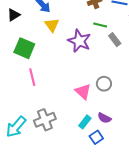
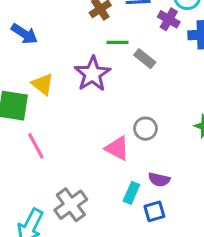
yellow triangle: (52, 25) -> (43, 84), moved
purple star: (79, 41) -> (92, 74), turned 30
blue square: (96, 137) -> (154, 211), turned 32

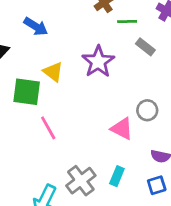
green line: (118, 42) -> (127, 21), moved
cyan rectangle: (131, 193) -> (117, 176), moved

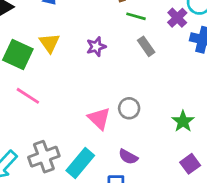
purple star: (98, 62) -> (96, 47), size x0.6
pink line: (48, 128) -> (28, 96), turned -45
cyan rectangle: (117, 176) -> (80, 163), size x1.5

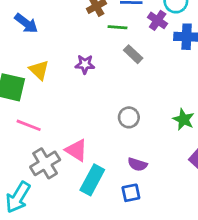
purple star: (96, 47) -> (85, 64), turned 30
pink triangle: (99, 118) -> (76, 150), moved
gray cross: (44, 157) -> (45, 163), moved

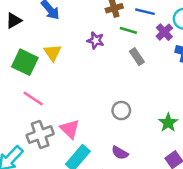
purple star: (85, 64) -> (96, 40), moved

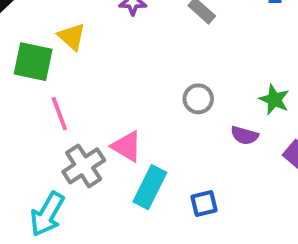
pink line: (33, 98) -> (59, 114), turned 50
purple semicircle: (120, 153) -> (244, 135), moved

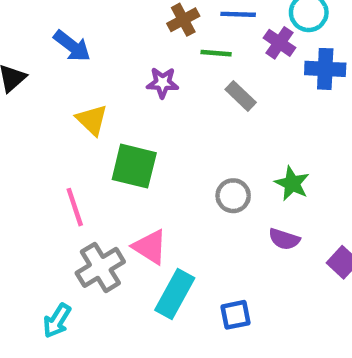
green square: (33, 62) -> (134, 166), moved
green star: (274, 100) -> (292, 183), moved
cyan arrow: (47, 214) -> (57, 321), size x0.7

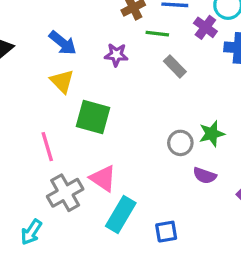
blue arrow: (72, 46) -> (63, 43), moved
green star: (292, 183) -> (212, 134), turned 30
gray circle: (233, 196) -> (180, 143), moved

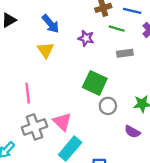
gray rectangle: (175, 66) -> (125, 53), turned -63
green square: (93, 117) -> (95, 83), moved
gray circle: (180, 143) -> (108, 106), moved

